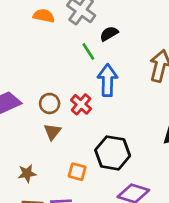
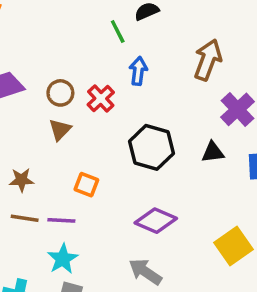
blue arrow: (108, 80) -> (138, 71), size x0.7
black hexagon: (113, 153) -> (151, 147), moved

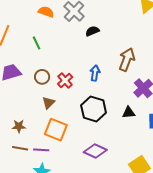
green line: (118, 32) -> (37, 43), moved
blue arrow: (138, 71) -> (95, 73), moved
brown triangle: (60, 130) -> (48, 103), moved
orange square: (86, 185) -> (56, 130), size x1.6

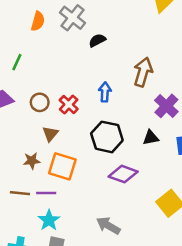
orange semicircle: (46, 12) -> (38, 21), turned 91
green line: (37, 43) -> (17, 62), moved, turned 56
brown star: (19, 126) -> (32, 161), moved
purple diamond: (95, 151) -> (123, 174), moved

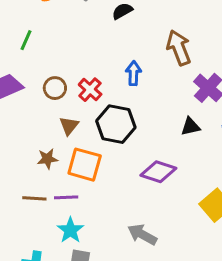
brown arrow: (143, 72) -> (179, 48), turned -36
black hexagon: (107, 137) -> (116, 124), moved

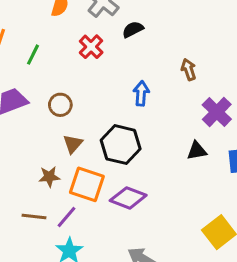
brown arrow: (179, 48) -> (189, 70), size x0.6
red cross: (90, 90) -> (91, 47), moved
purple diamond: (158, 172) -> (128, 198), moved
purple line: (66, 197) -> (66, 217), turned -50

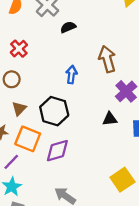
red cross: (91, 47) -> (19, 49), moved
brown arrow: (189, 70) -> (107, 59), size x1.6
purple diamond: (128, 198) -> (57, 151), turned -40

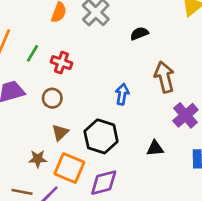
black semicircle: (68, 27) -> (139, 34), moved
red cross: (19, 49) -> (61, 63), turned -30
black triangle: (110, 119) -> (155, 148), moved

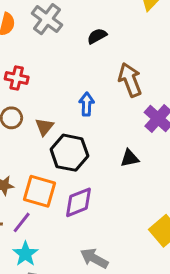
brown triangle: (60, 132) -> (44, 127), moved

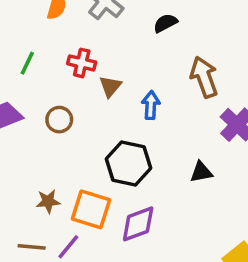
red cross: (17, 78) -> (82, 63), moved
brown triangle: (44, 127) -> (110, 86), moved

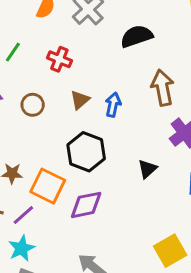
black semicircle: (165, 23) -> (137, 36), size x1.5
brown triangle: (110, 86) -> (80, 100), moved
black triangle: (201, 172) -> (147, 169), turned -40

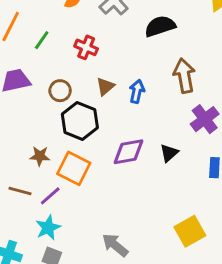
black hexagon: (86, 152) -> (80, 121), moved
purple diamond: (86, 205) -> (129, 152), moved

